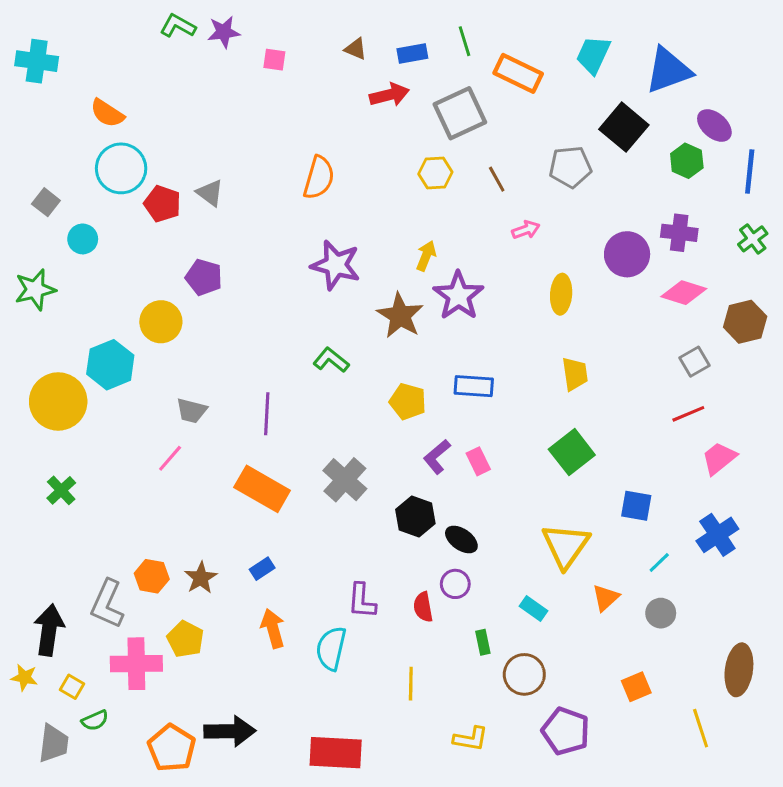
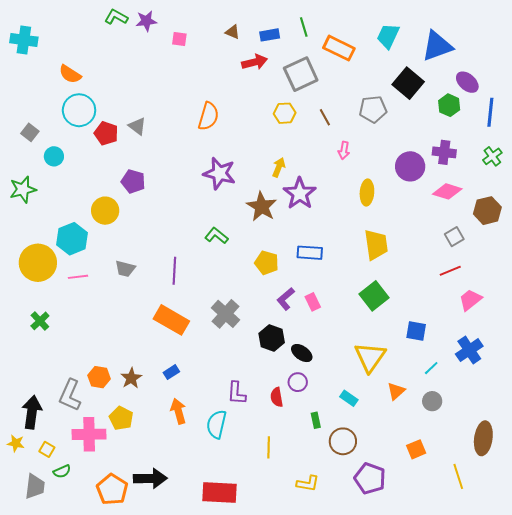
pink arrow: (526, 230) -> (344, 150), turned 120
yellow trapezoid: (575, 374) -> (376, 245), size x1.4
pink line: (170, 458) -> (78, 277), moved, turned 42

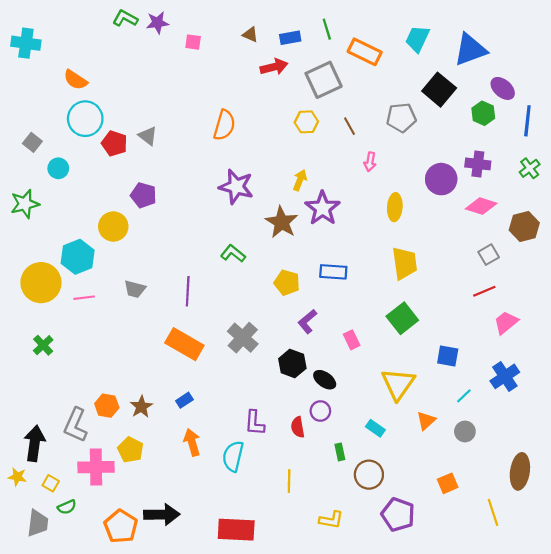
pink rectangle: (313, 302) -> (352, 340), moved

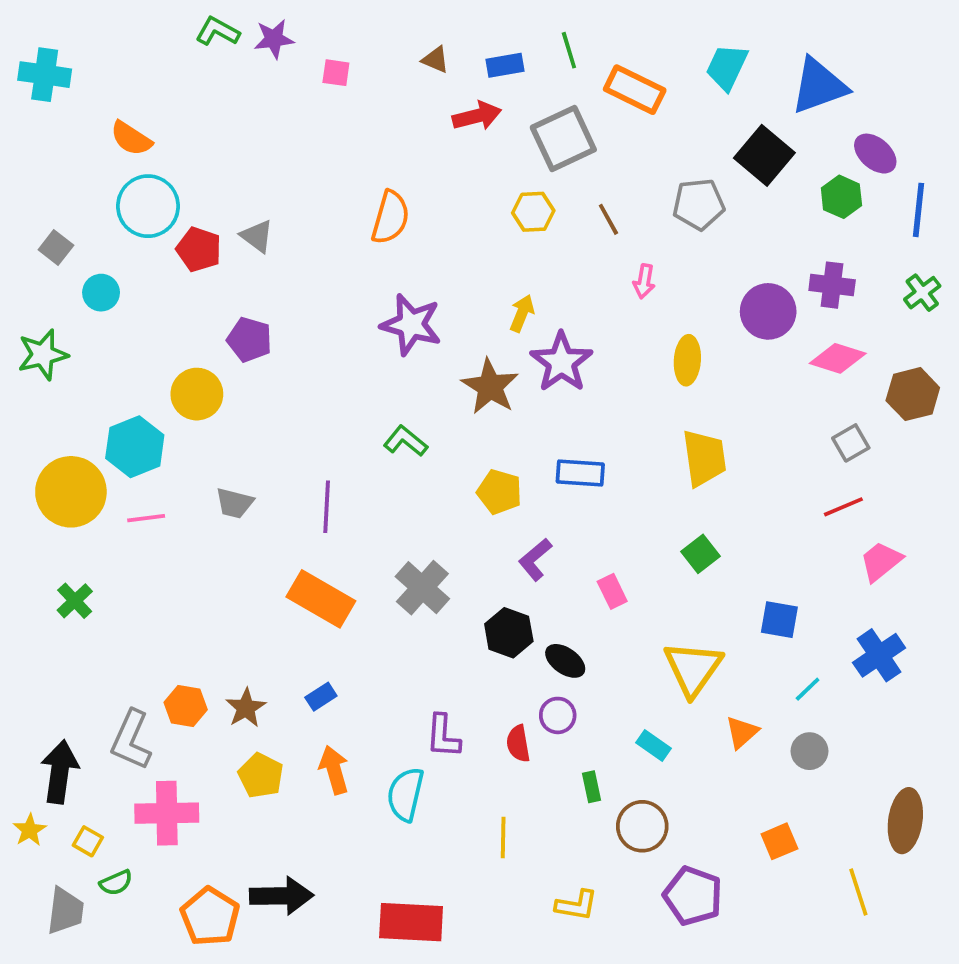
green square: (402, 318) -> (700, 554), size x0.7
yellow pentagon: (131, 450) -> (261, 776), moved
yellow star: (17, 477) -> (30, 830), turned 30

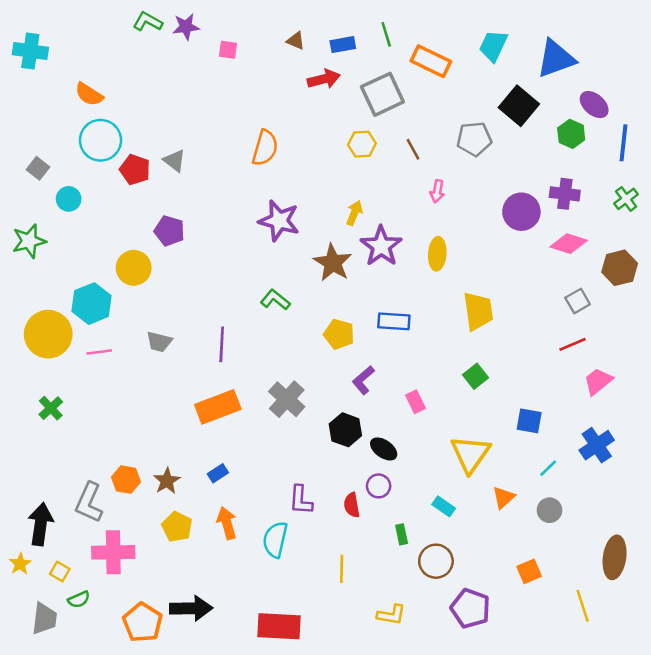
yellow ellipse: (687, 360) -> (437, 254), moved
orange rectangle: (321, 599) -> (218, 407), turned -51

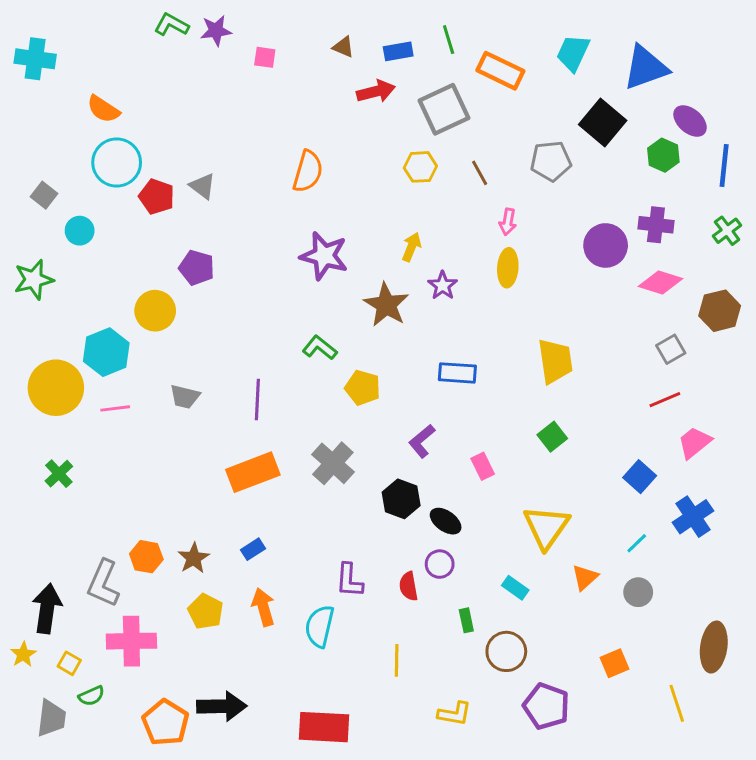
purple star: (381, 246) -> (443, 285), size x0.6
yellow ellipse: (437, 254) -> (508, 268), moved
yellow pentagon: (339, 334) -> (363, 388), moved
blue square: (529, 421) -> (640, 477), moved, turned 32

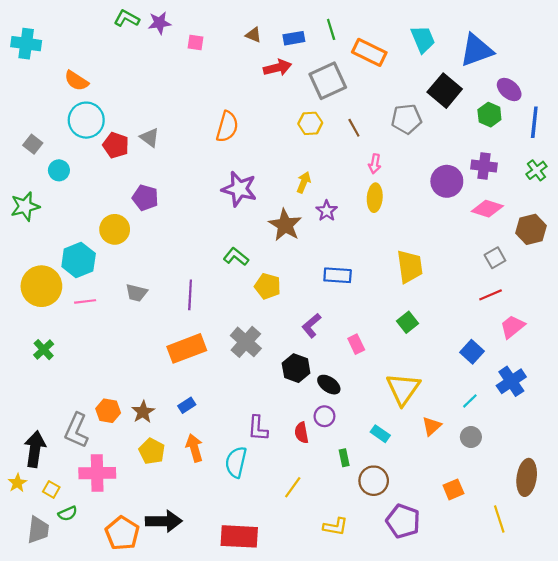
cyan trapezoid: (573, 53) -> (423, 39), turned 132
yellow line: (397, 660) -> (293, 487), turned 35

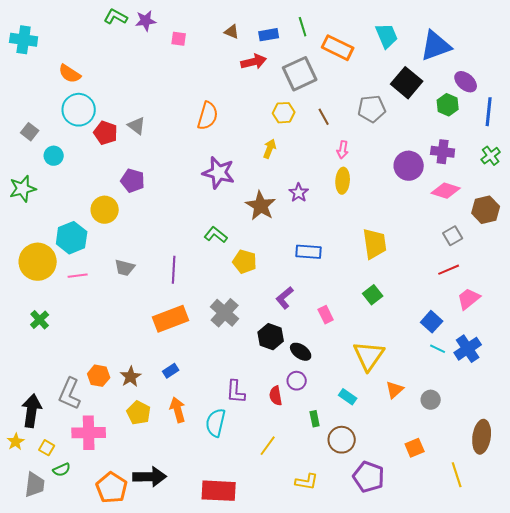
yellow arrow: (304, 182) -> (270, 149), moved
cyan line: (470, 401) -> (438, 349), moved, turned 70

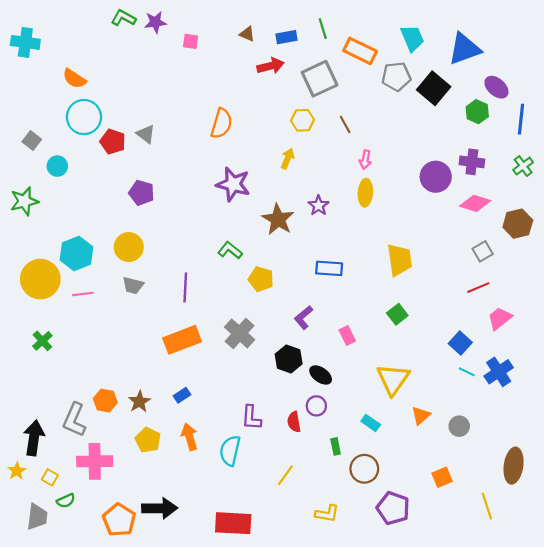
gray pentagon: (372, 109) -> (396, 77), moved
yellow circle: (105, 210) -> (129, 247), moved

